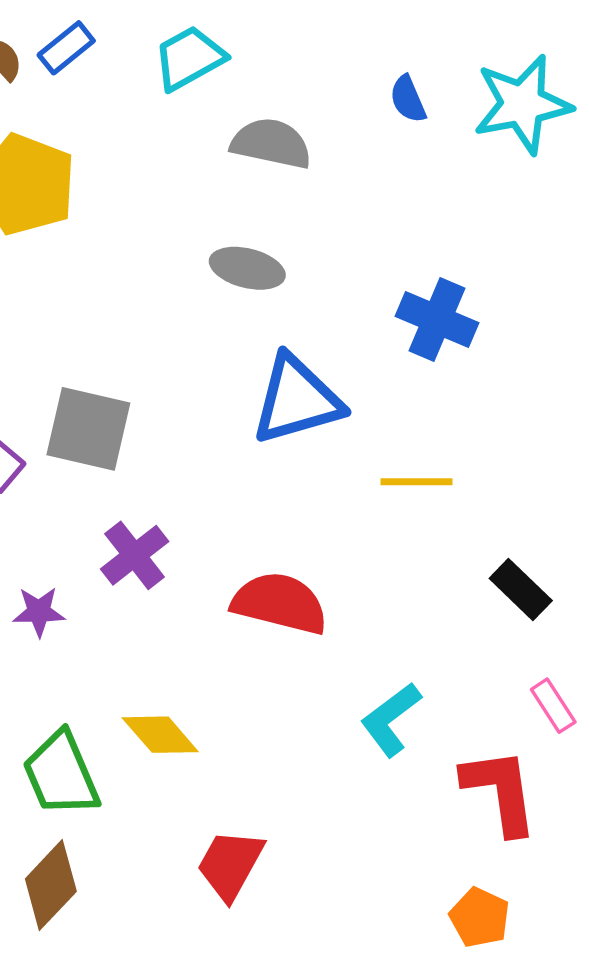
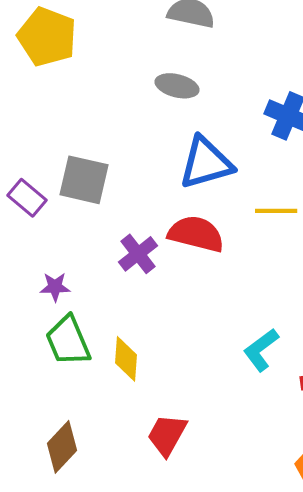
purple cross: (135, 555) -> (138, 254), moved
red semicircle: (280, 603) -> (196, 234), moved
yellow diamond: (160, 735) -> (126, 359), turned 45
green trapezoid: (61, 774) -> (68, 341), moved

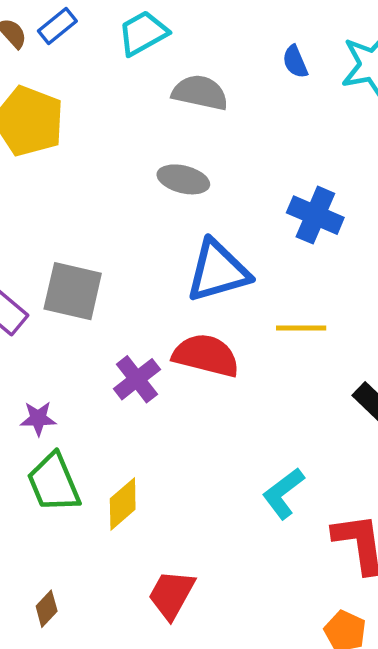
yellow diamond: (126, 359) -> (123, 504), turned 45
brown diamond: (62, 447) -> (47, 609), size x0.6

